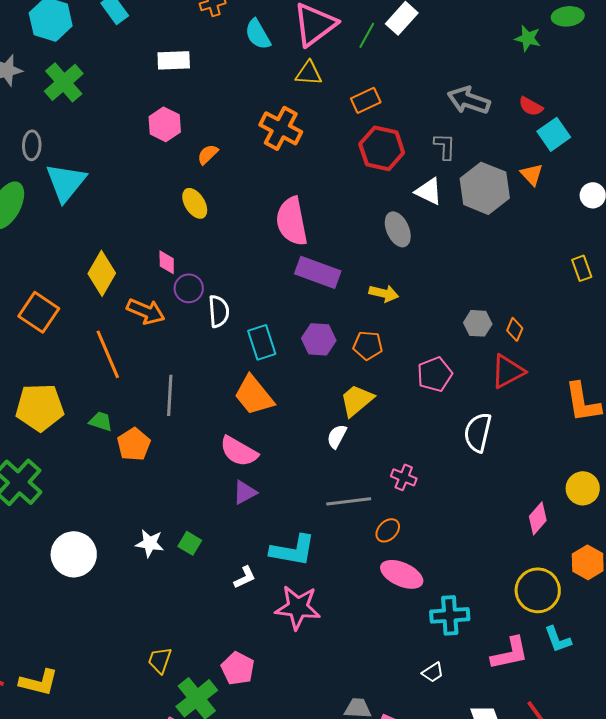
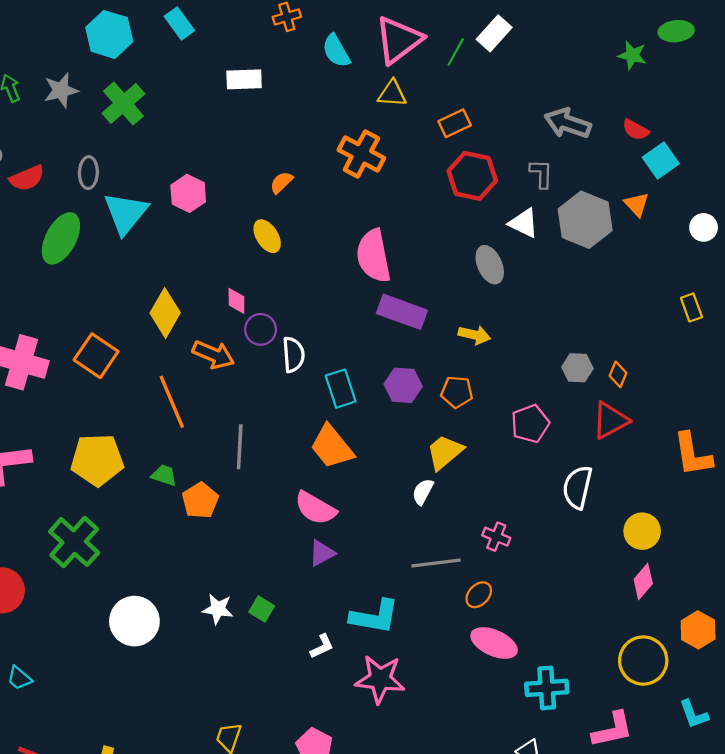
pink hexagon: (165, 124) -> (188, 193), moved
yellow circle: (583, 488) -> (642, 531), moved
cyan L-shape: (558, 639) -> (694, 714), moved

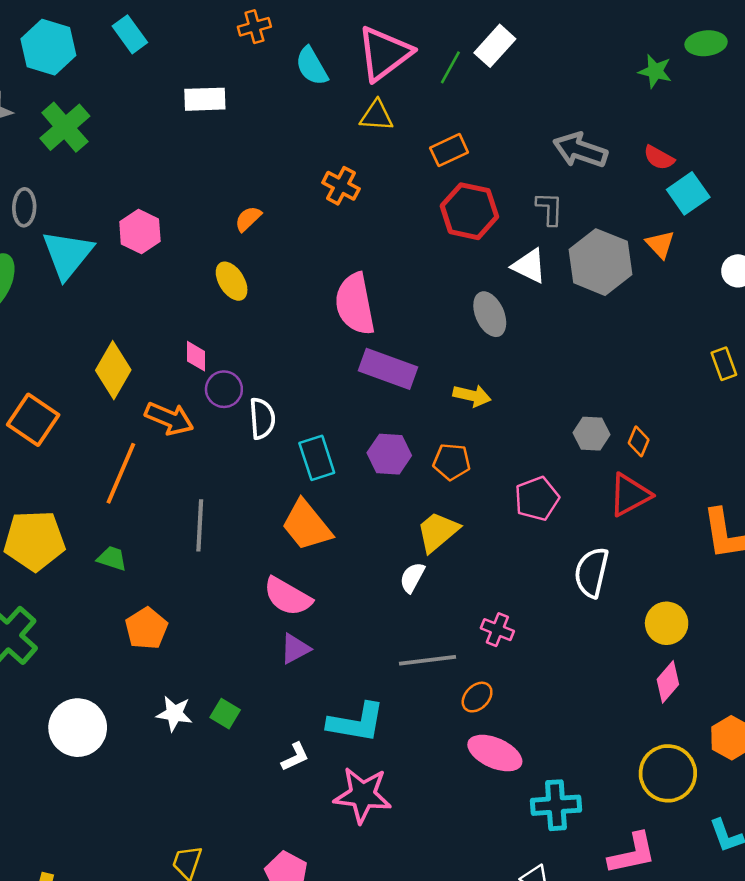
orange cross: (361, 154) -> (341, 186), size x0.7
orange line: (172, 402) -> (121, 473), turned 46
orange pentagon: (200, 500) -> (146, 628), moved

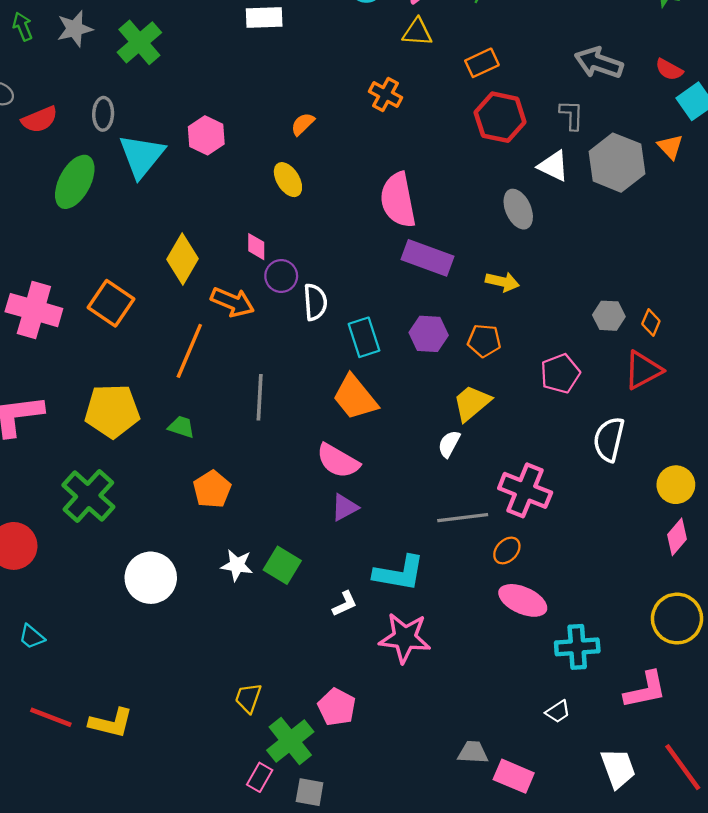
pink cross: (497, 630) -> (525, 490), size x1.8
green square: (225, 714) -> (282, 565), size x1.4

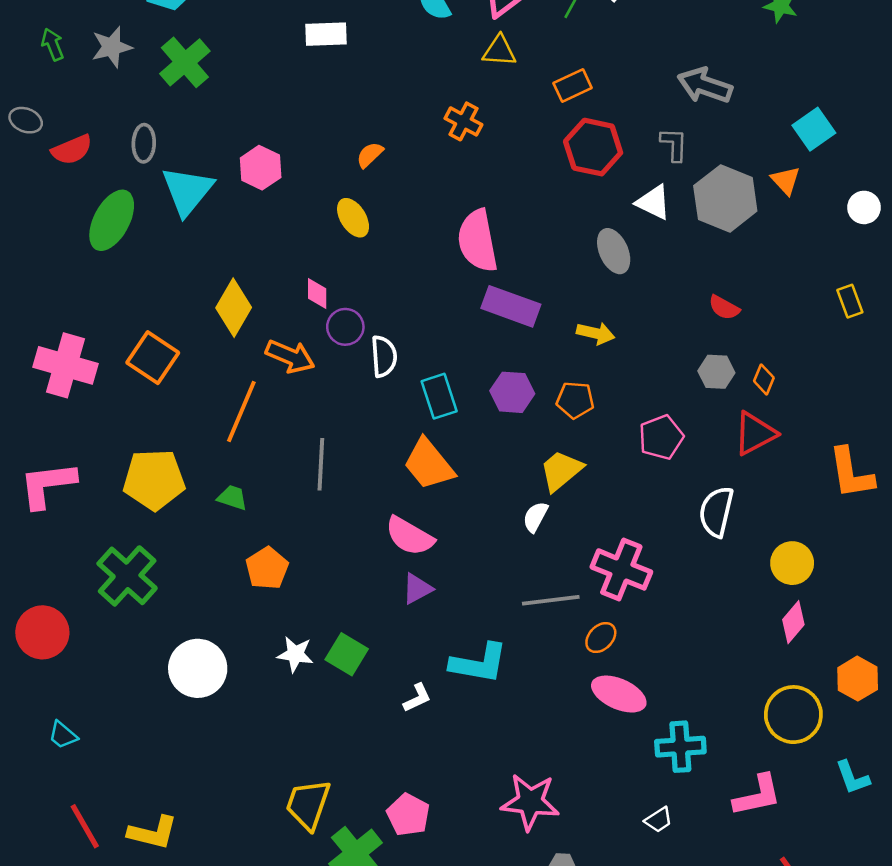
red semicircle: (669, 70) -> (724, 308), moved
pink star: (405, 638) -> (530, 802), moved
yellow trapezoid: (248, 698) -> (308, 804), size x1.5
red line: (51, 717) -> (85, 826), turned 39

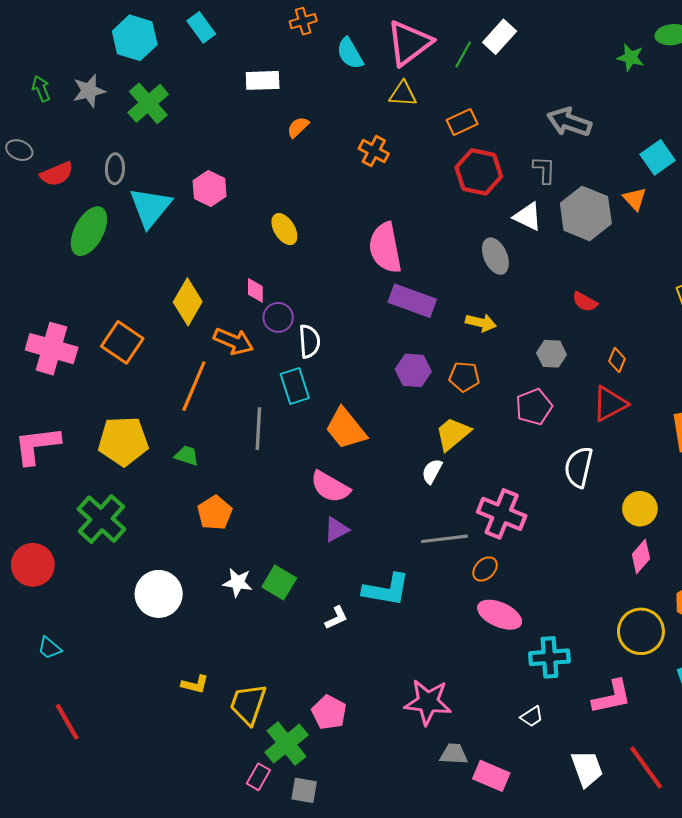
orange semicircle: (370, 155) -> (298, 127), moved
gray hexagon: (716, 372) -> (552, 354), moved
cyan rectangle: (439, 396) -> (295, 386), moved
yellow L-shape: (153, 833) -> (195, 684), moved, size x0.7

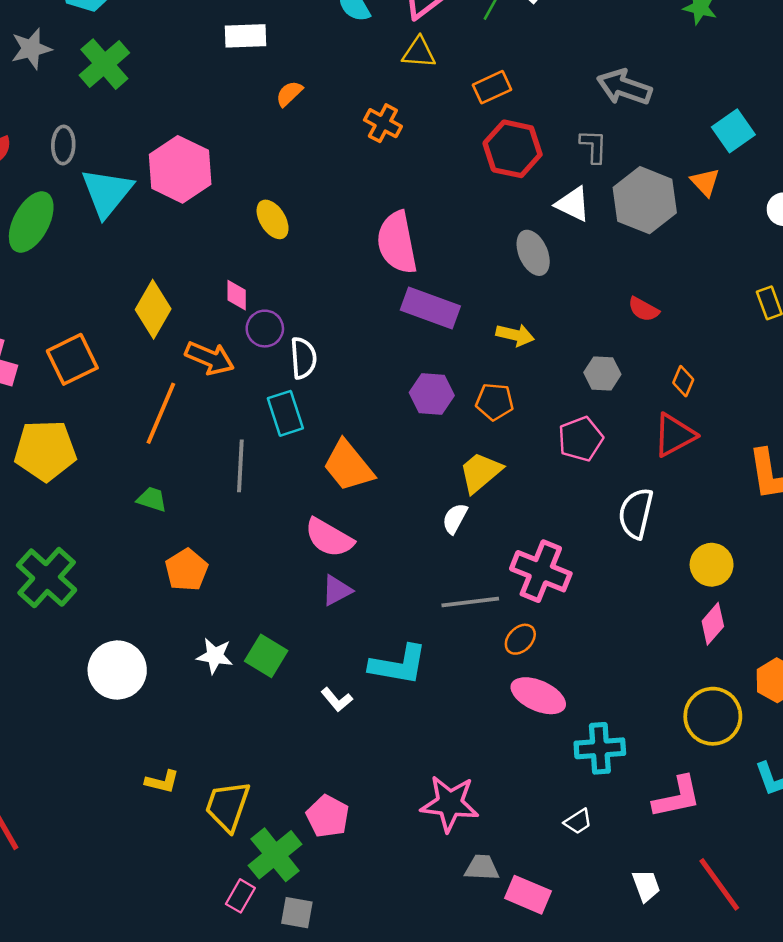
pink hexagon: (210, 189) -> (180, 169), size x1.5
orange square: (122, 342) -> (72, 359), turned 30
yellow pentagon: (123, 441) -> (45, 450), moved
white L-shape: (336, 618) -> (337, 700), turned 75
white trapezoid: (587, 769) -> (646, 886), size x0.7

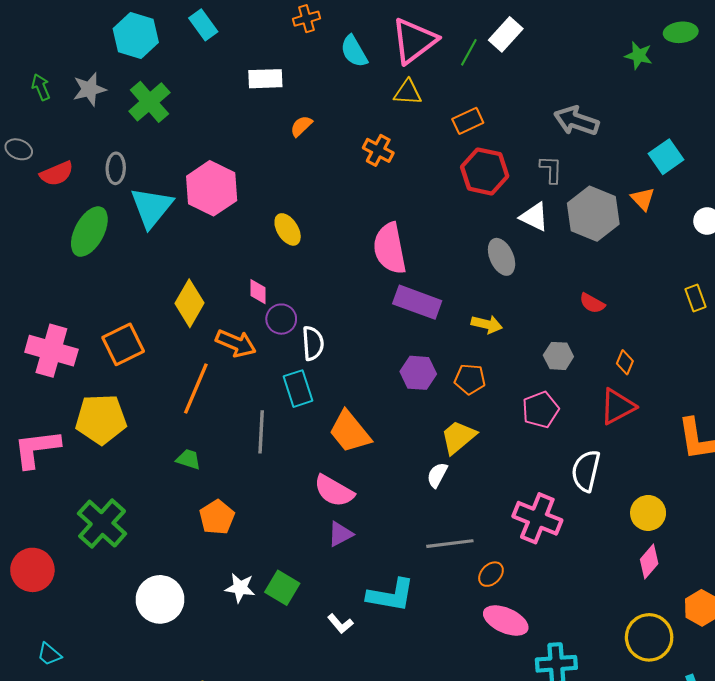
pink cross: (541, 571) -> (537, 518), moved

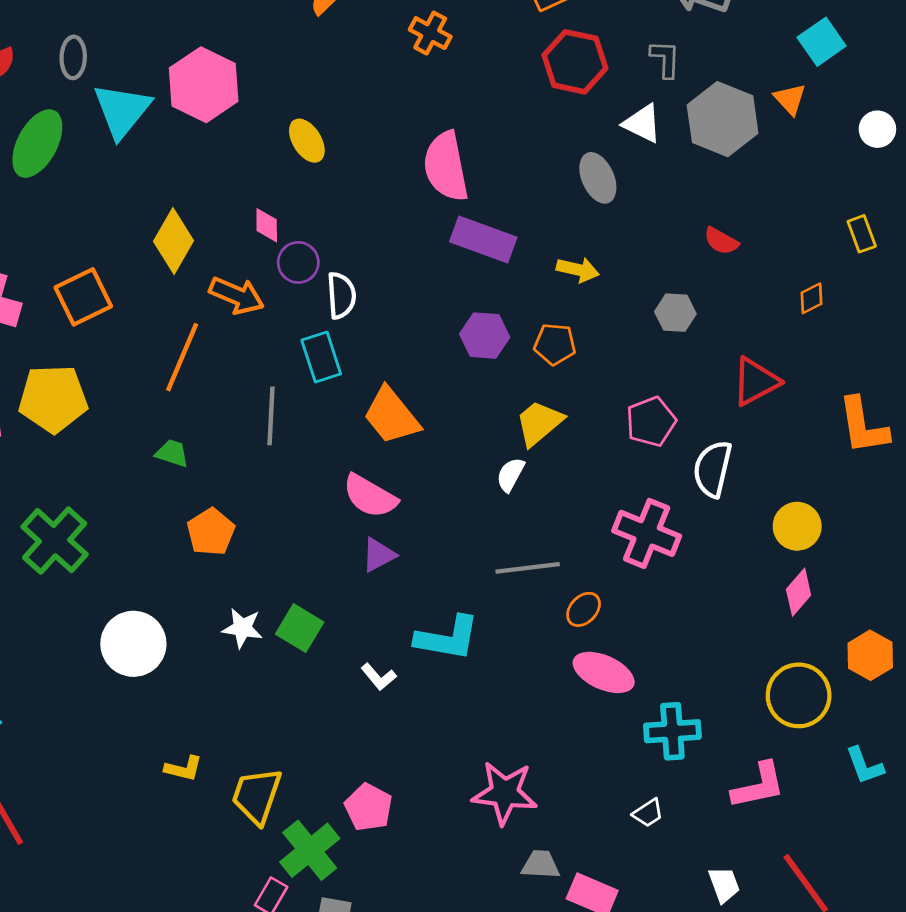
orange diamond: (625, 362) -> (811, 298), moved, turned 40
pink pentagon: (541, 410) -> (651, 422), moved

